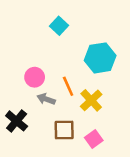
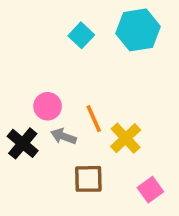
cyan hexagon: (100, 58) -> (138, 30), moved
black cross: (17, 121) -> (23, 143), moved
pink square: (94, 139) -> (150, 190), moved

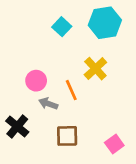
yellow cross: (126, 138) -> (95, 69), moved
black cross: (23, 143) -> (17, 126), moved

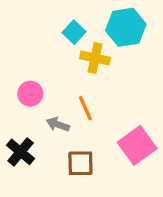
yellow cross: (95, 69) -> (95, 58), moved, turned -35
pink circle: (36, 81) -> (30, 94), moved
pink square: (114, 144) -> (137, 145), moved, size x1.6

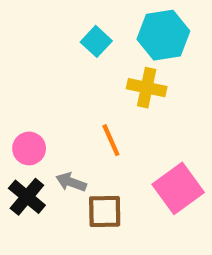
yellow cross: (95, 58) -> (147, 88), moved
pink circle: (30, 94) -> (29, 148), moved
gray arrow: (58, 124) -> (71, 182), moved

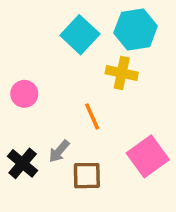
cyan square: (96, 41) -> (80, 35), size x1.5
pink circle: (29, 148) -> (24, 94), moved
gray arrow: (71, 182) -> (59, 151), turned -70

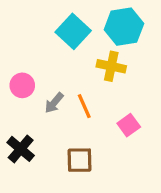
gray arrow: (59, 151) -> (54, 103), moved
pink square: (148, 156) -> (129, 125), moved, size x0.6

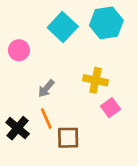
yellow cross: (111, 66) -> (95, 80), moved
pink circle: (22, 85) -> (19, 50), moved
orange line: (84, 106) -> (46, 119), moved

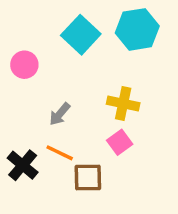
pink square: (110, 108) -> (120, 142), moved
orange line: (46, 119) -> (60, 153), turned -40

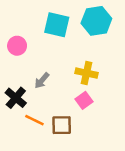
cyan square: (81, 35) -> (57, 25), turned -30
orange line: (60, 153) -> (34, 120), moved
black cross: (23, 165) -> (16, 98), moved

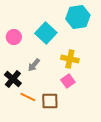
cyan square: (57, 25) -> (46, 33), moved, turned 30

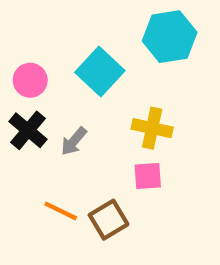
black cross: (13, 79) -> (28, 130), moved
pink square: (68, 81) -> (148, 176), turned 32
brown square: (50, 101) -> (109, 220), turned -30

